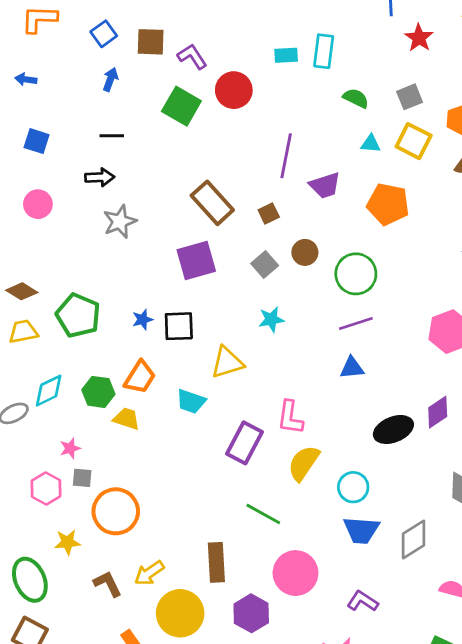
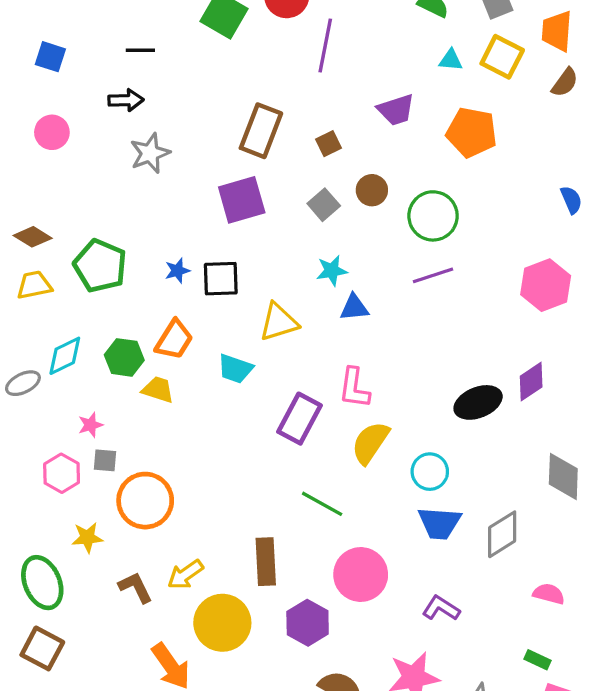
purple line: (286, 156) -> (325, 45), moved
brown rectangle: (212, 203) -> (261, 131), turned 63
blue triangle: (352, 368) -> (354, 308), moved

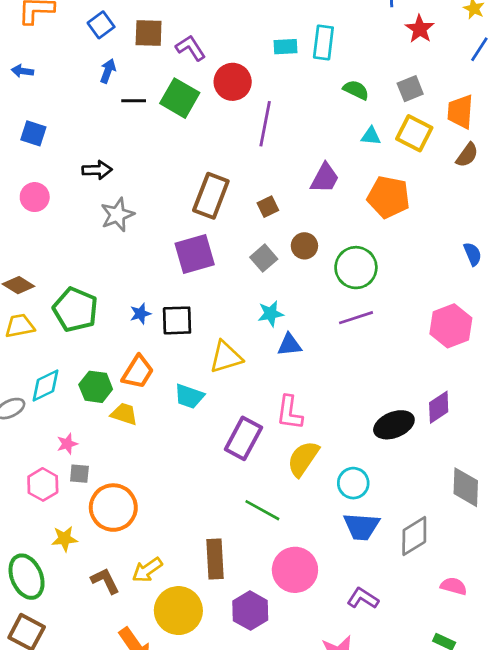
black line: (140, 50) -> (134, 101), moved
purple trapezoid: (396, 110) -> (325, 178), turned -44

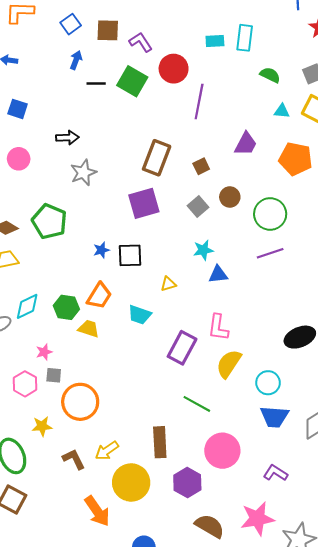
green pentagon: (75, 310) -> (49, 221), moved
yellow triangle: (226, 357) -> (168, 284), size x0.6

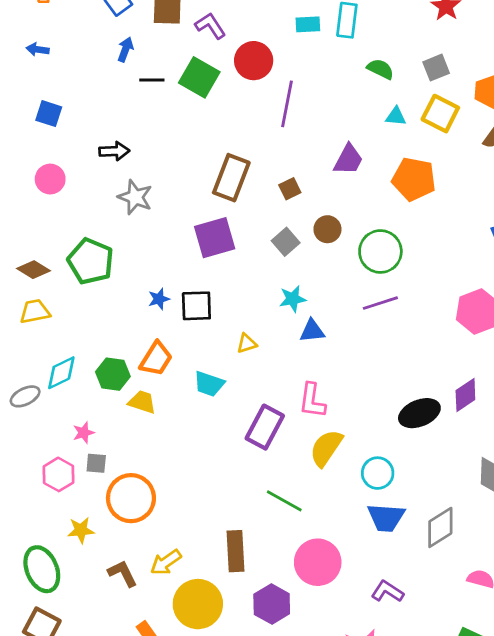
gray star: (83, 173) -> (135, 197), turned -30

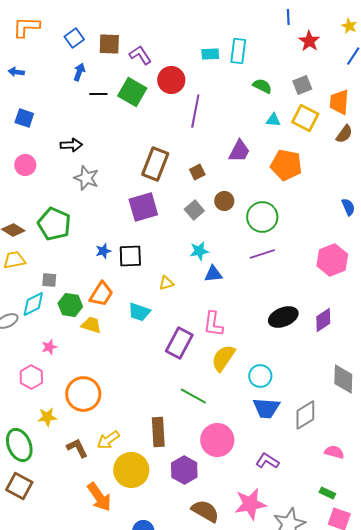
black ellipse: (419, 413) -> (283, 317), moved
gray square: (96, 463) -> (49, 280), moved

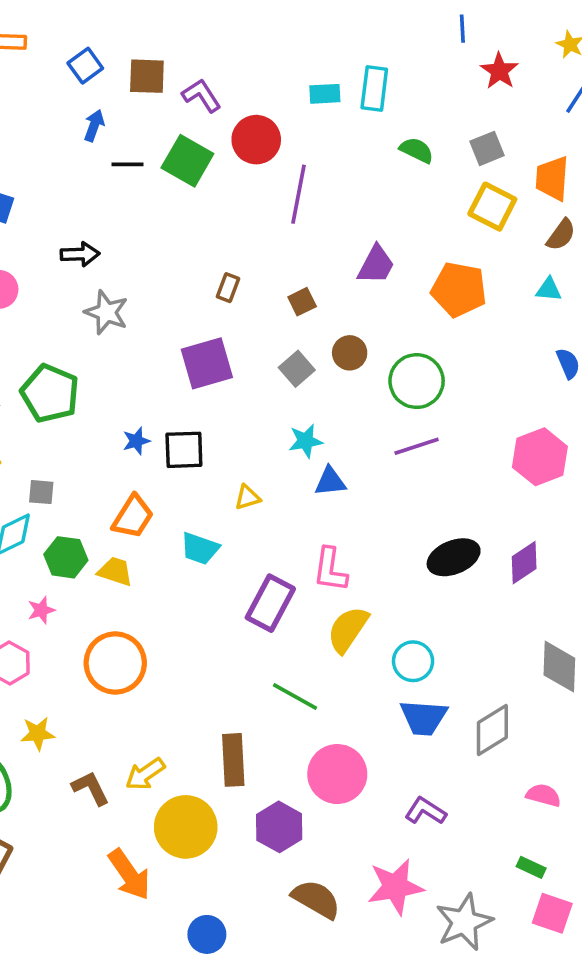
cyan triangle: (273, 120) -> (549, 289), moved
brown rectangle: (155, 164) -> (228, 288), size x0.5
green hexagon: (70, 305) -> (66, 557), moved
orange circle: (83, 394) -> (115, 663), moved

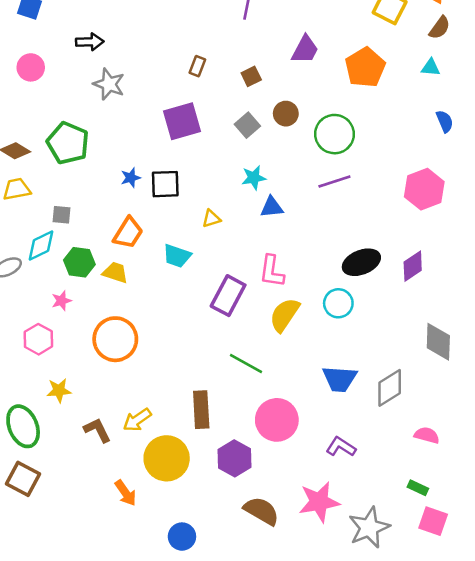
orange pentagon: (459, 289) -> (365, 67), turned 30
cyan circle: (413, 661) -> (338, 303), moved
orange arrow: (129, 874) -> (126, 493), size x0.7

